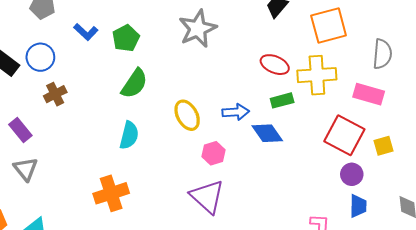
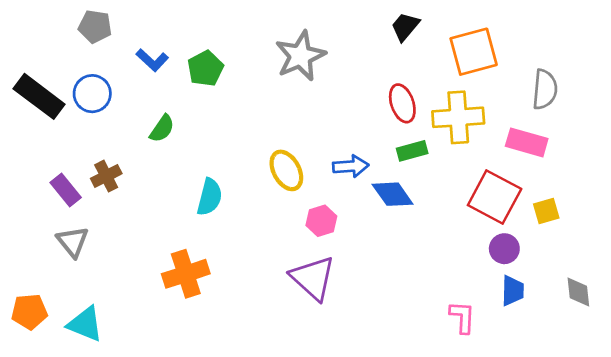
red ellipse: (275, 65) -> (402, 103), turned 48
green semicircle: (134, 84) -> (162, 129), moved, size x0.7
brown cross: (55, 94) -> (106, 176), moved

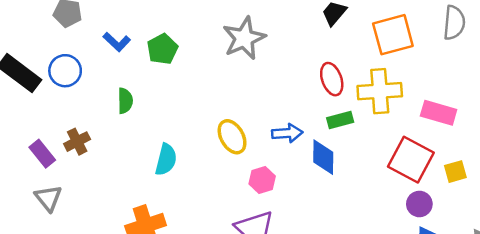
gray semicircle: (545, 89) -> (454, 23), moved
green semicircle: (162, 129) -> (125, 101), turned -35
blue diamond: (393, 194) -> (323, 157), turned 36

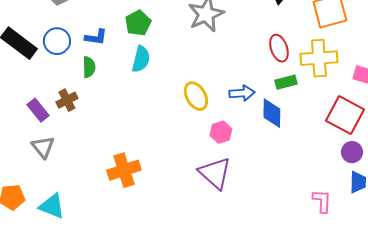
blue L-shape: (117, 42) -> (96, 37), moved, turned -35
green semicircle: (125, 101) -> (89, 67), moved
cyan semicircle: (166, 160) -> (141, 59), moved

